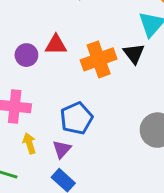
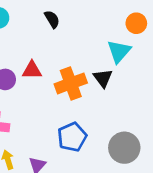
blue pentagon: (76, 118) -> (72, 137), moved

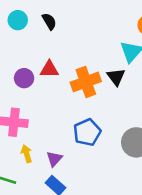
black semicircle: (52, 19) -> (49, 21), moved

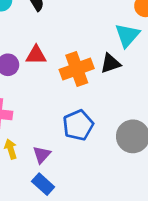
black triangle: (116, 77) -> (110, 63), turned 48

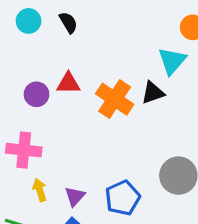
orange cross: (77, 69) -> (115, 99), turned -36
blue pentagon: (78, 125) -> (123, 198), moved

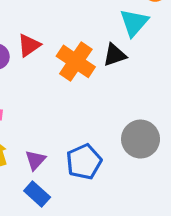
red triangle: (68, 83) -> (29, 45), turned -35

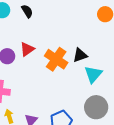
cyan triangle: (134, 23) -> (93, 74), moved

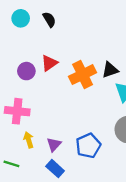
orange cross: (56, 59) -> (83, 75), turned 30

